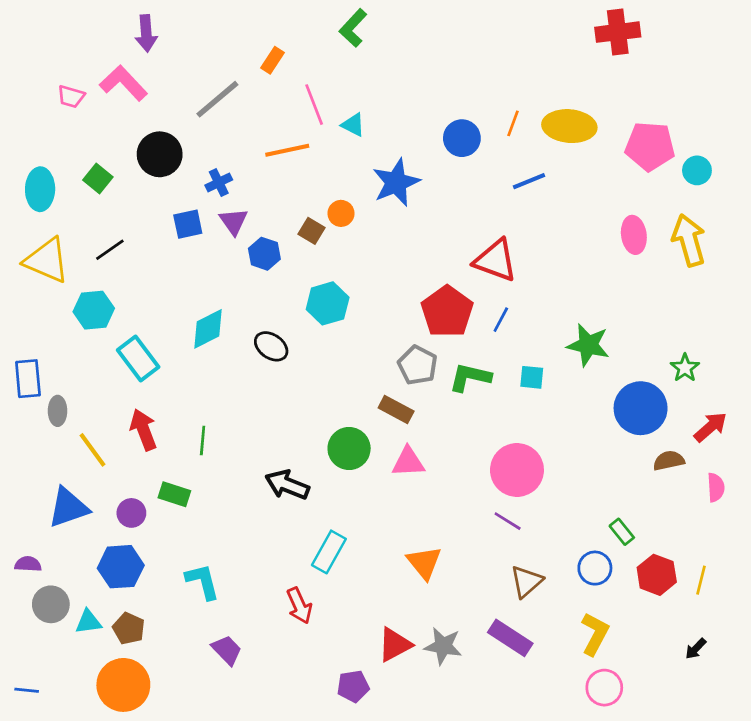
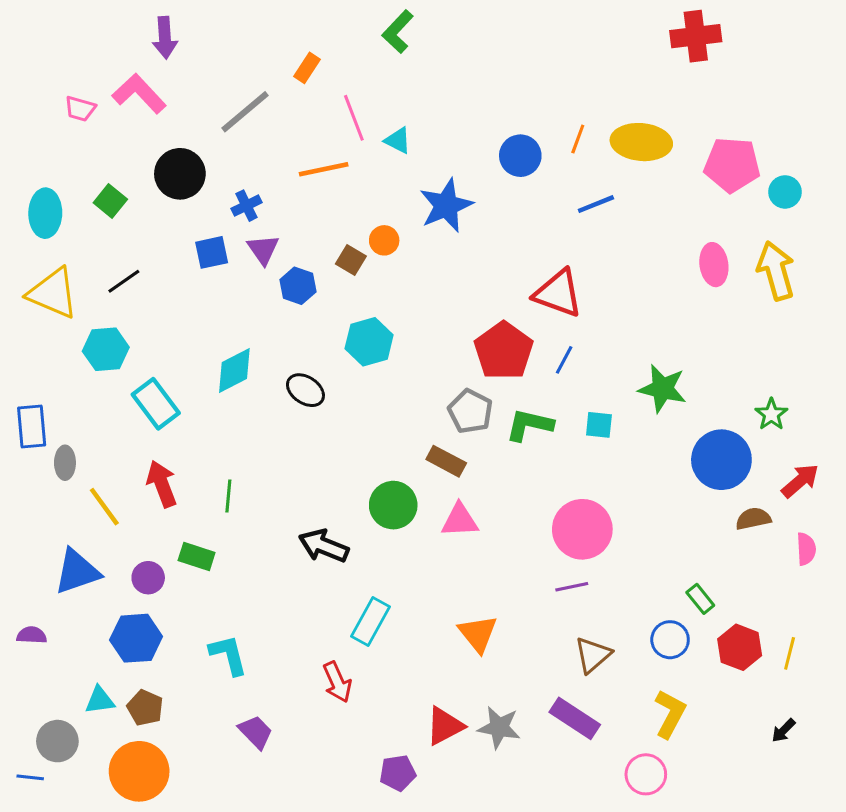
purple line: (508, 521) -> (572, 587), turned -44
gray circle: (51, 604) -> (57, 741), moved
pink circle: (604, 688) -> (646, 774), moved

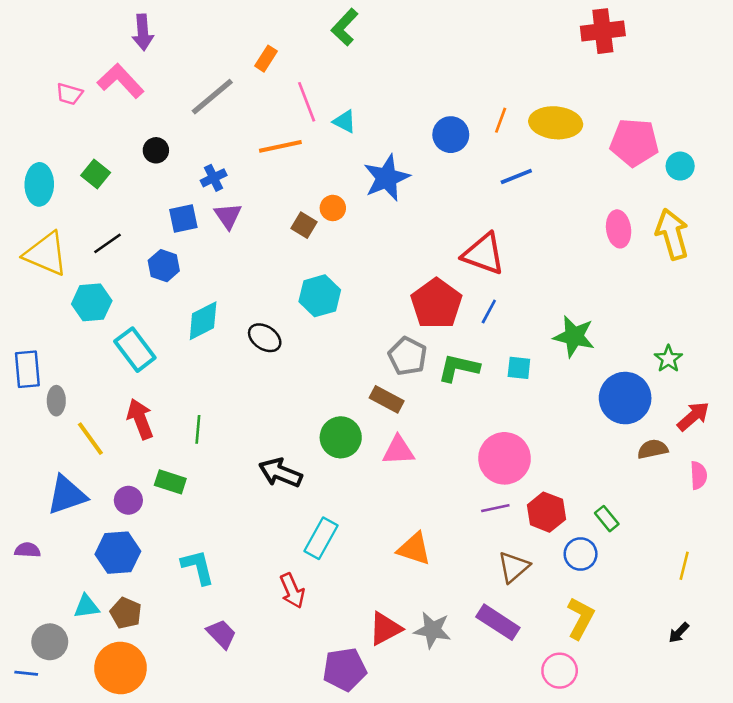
black circle: (180, 174) -> (156, 150), size x0.6
blue hexagon: (298, 286) -> (164, 266), moved
orange triangle: (478, 634) -> (414, 549), turned -33
red hexagon: (740, 647) -> (546, 512), moved
purple pentagon: (398, 773) -> (345, 669), size x1.4

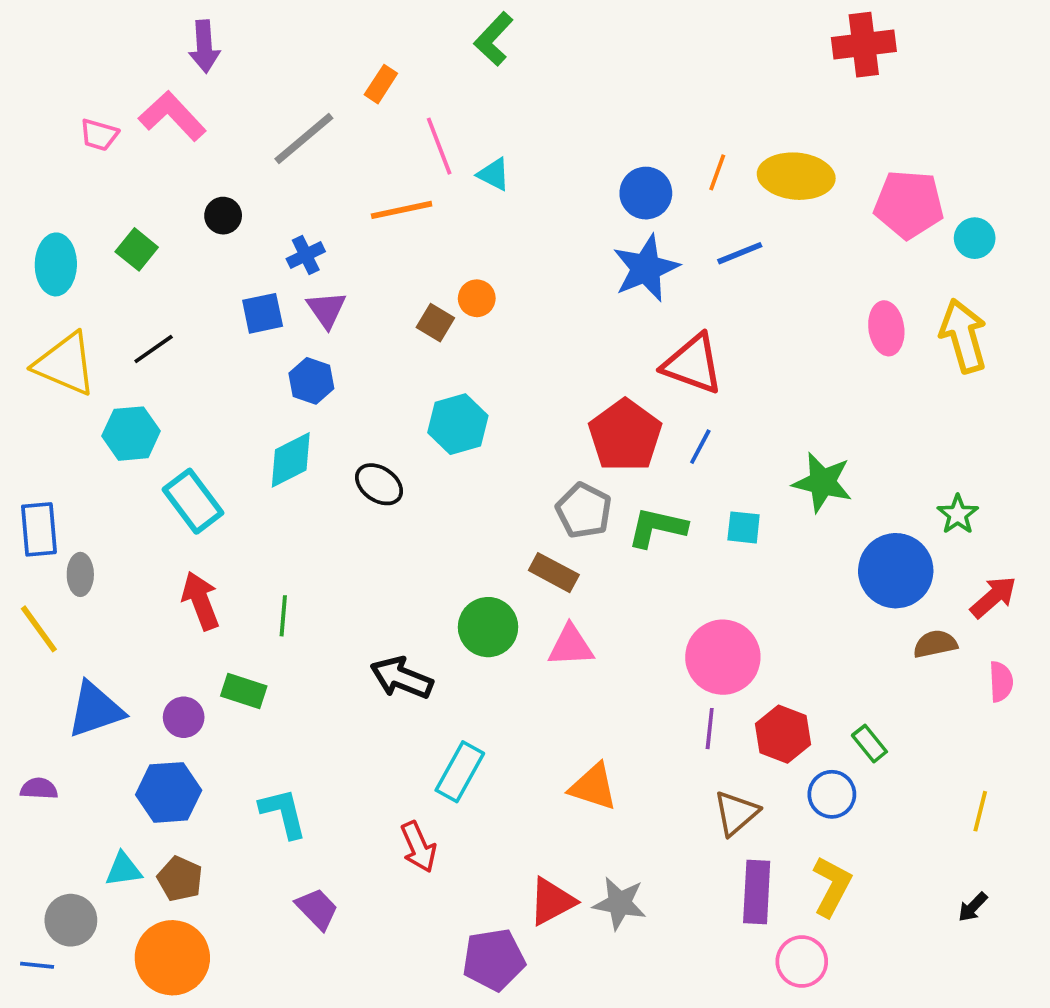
blue star: (387, 178) -> (646, 268), moved
blue hexagon: (164, 266) -> (311, 381), moved
yellow line: (90, 439) -> (39, 629), moved
purple line: (495, 508) -> (710, 729), turned -72
purple rectangle: (498, 622) -> (757, 892), moved, turned 60

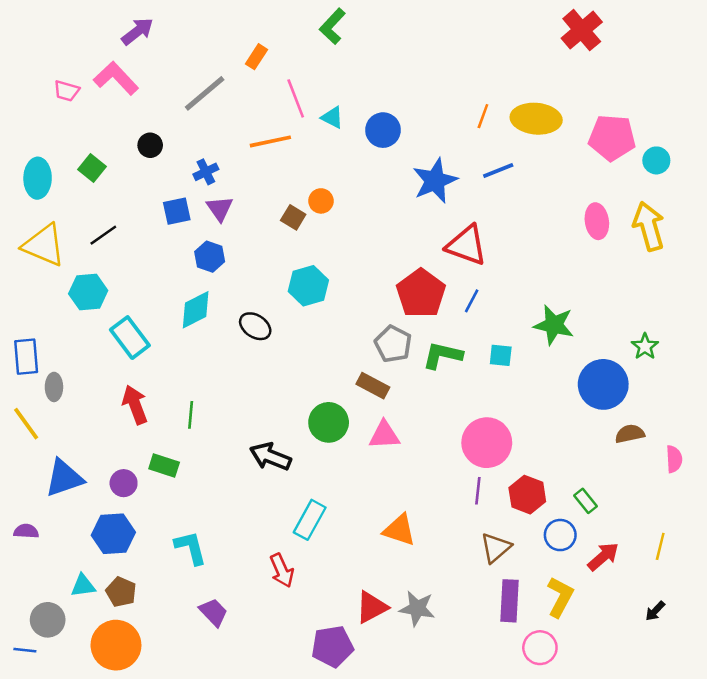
red cross: (864, 45) -> (582, 30), turned -33
purple arrow: (204, 46) -> (137, 31), turned -124
blue circle: (646, 193) -> (383, 130), moved
red arrow: (993, 597) -> (603, 557), moved

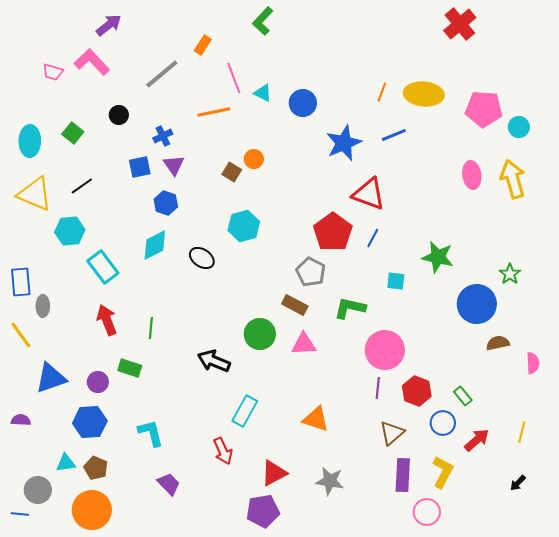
green L-shape: (442, 355) -> (350, 308), moved
red triangle: (372, 607) -> (274, 473), moved

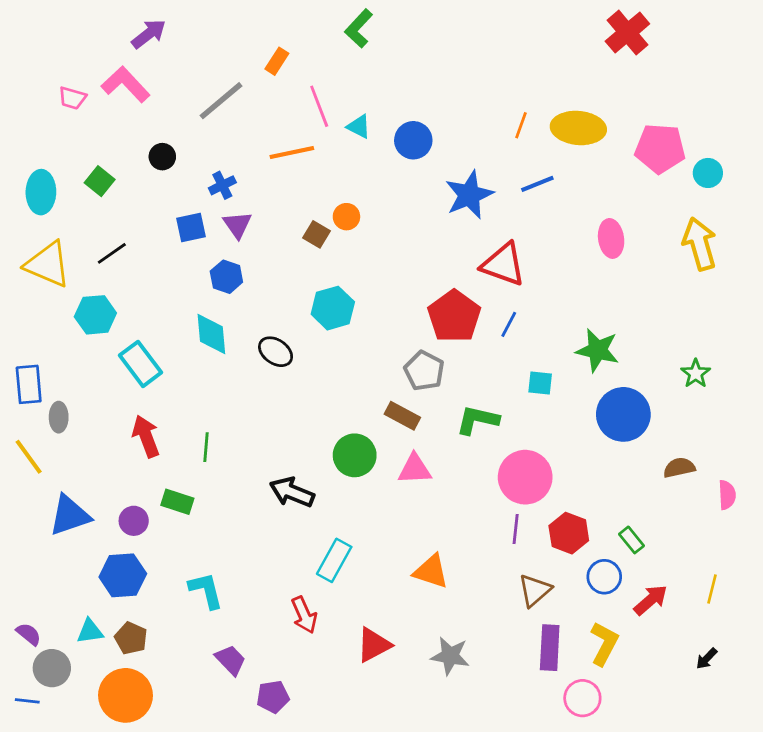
pink ellipse: (472, 175) -> (611, 238), moved
cyan diamond: (155, 245) -> (211, 334), turned -68
blue circle: (477, 304) -> (623, 414), moved
purple semicircle: (21, 420) -> (29, 634), moved, turned 36
purple pentagon: (263, 511) -> (273, 697), moved, size x0.7

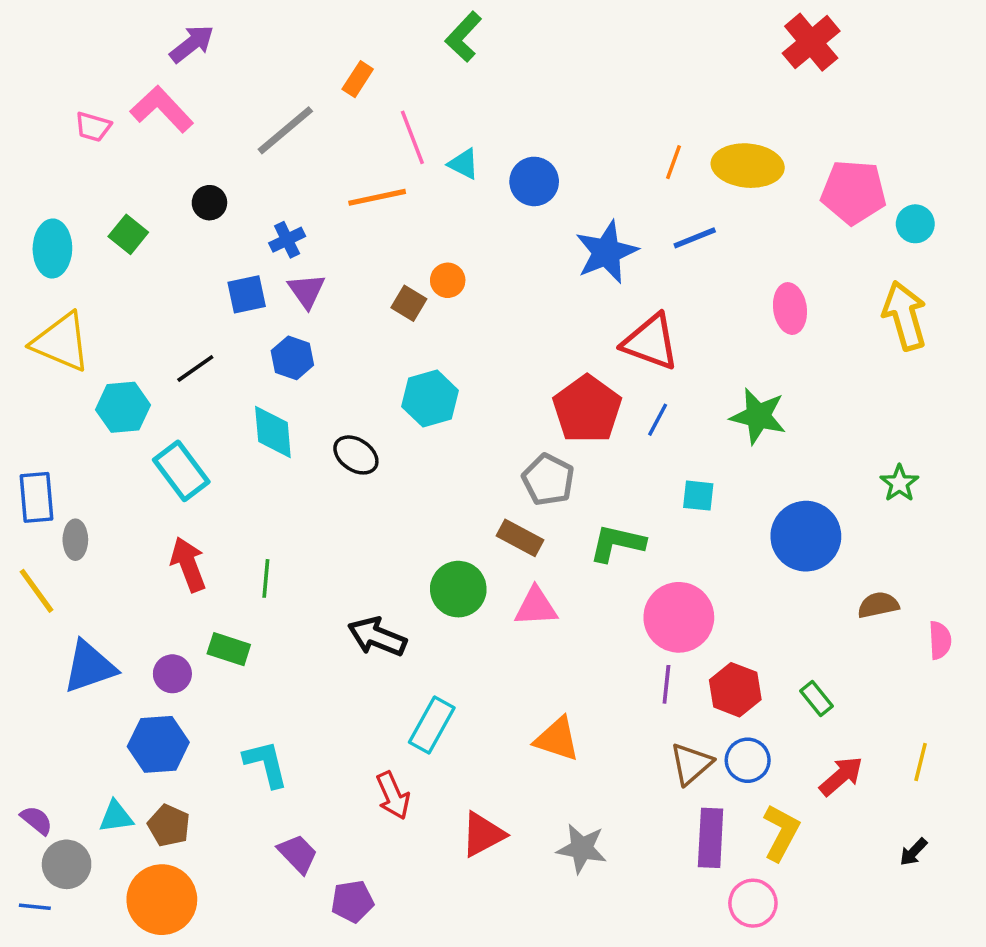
black line: (112, 253) -> (195, 369), moved
green star: (597, 350) -> (758, 416), moved
blue circle: (604, 577) -> (748, 760), moved

